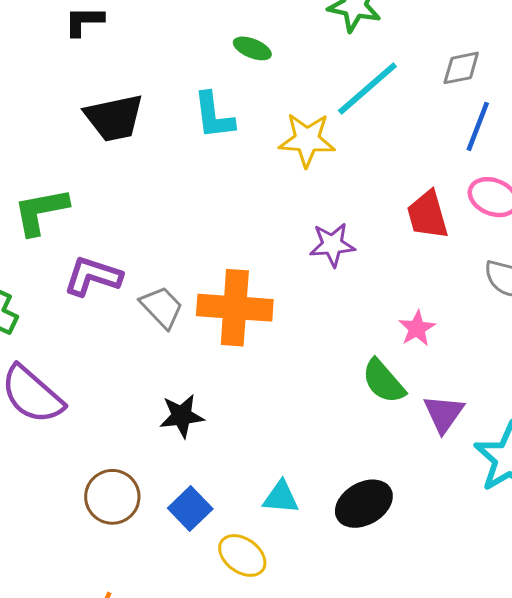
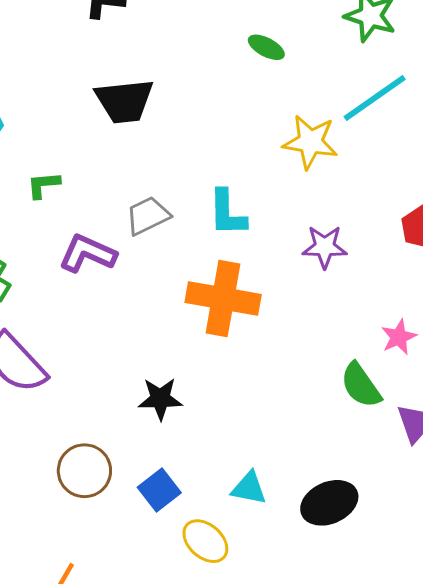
cyan L-shape: (214, 116) -> (227, 213), moved
green L-shape: (41, 211) -> (43, 185), size x0.6
gray trapezoid: (162, 307) -> (148, 216), moved, turned -78

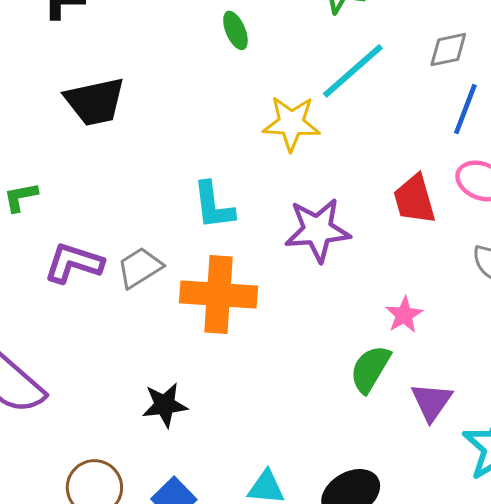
green ellipse: (266, 47) -> (235, 30), turned 45
gray trapezoid: (148, 216) -> (140, 268), moved
purple star: (325, 247) -> (318, 230), size x1.4
green semicircle: (361, 385) -> (370, 369), turned 72

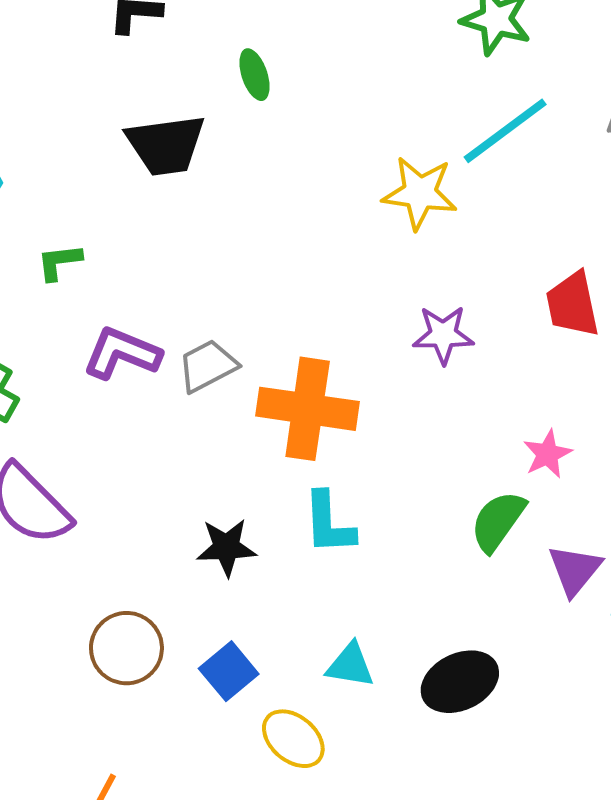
green ellipse: (235, 30) -> (254, 75), moved
cyan L-shape: (213, 206) -> (329, 523), moved
purple star: (318, 230) -> (443, 335), size x0.7

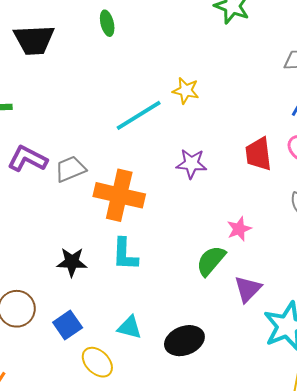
cyan line: (505, 131) -> (139, 115), moved
black trapezoid: (166, 145) -> (34, 40), moved
yellow star: (420, 193) -> (186, 91), size x0.7

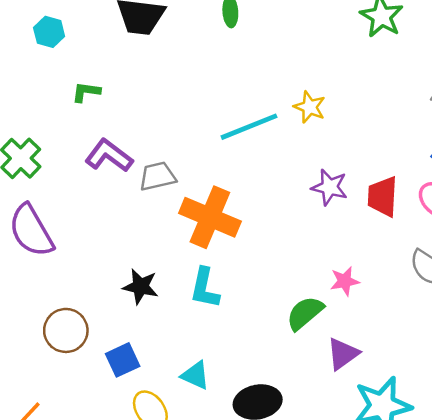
purple star: (191, 164) -> (330, 187), moved

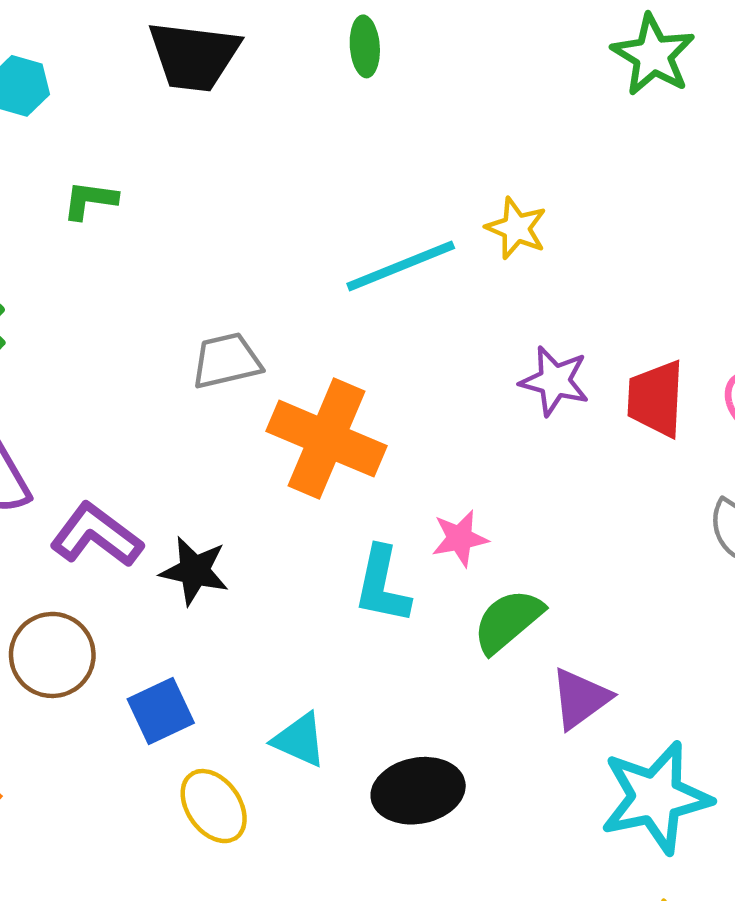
purple L-shape: (109, 156) -> (96, 535), moved
pink star: (345, 281) -> (460, 538), moved
cyan L-shape: (205, 288) -> (382, 585), moved

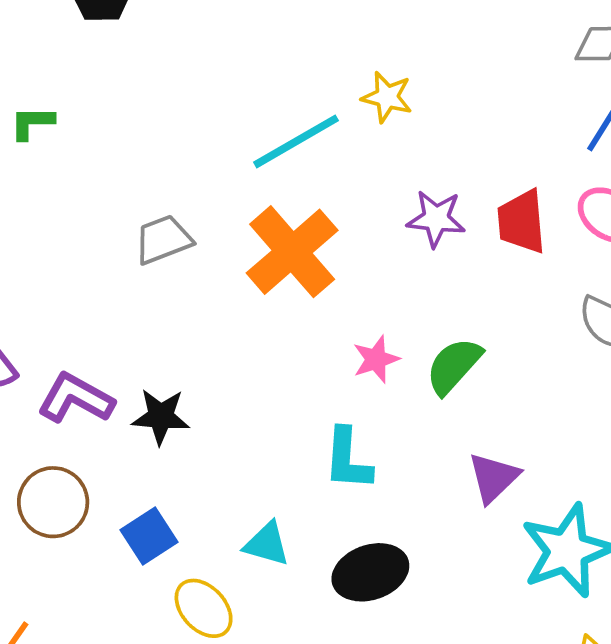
orange cross: (327, 439) -> (292, 252), moved, turned 34
cyan L-shape: (382, 585) -> (348, 459), moved
green semicircle: (508, 621) -> (454, 366), moved

